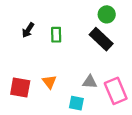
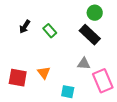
green rectangle: (56, 35) -> (50, 31), turned -40
gray triangle: (90, 82) -> (84, 64), moved

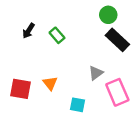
black rectangle: (90, 35) -> (117, 40), moved
gray triangle: (84, 64) -> (96, 73), turned -40

